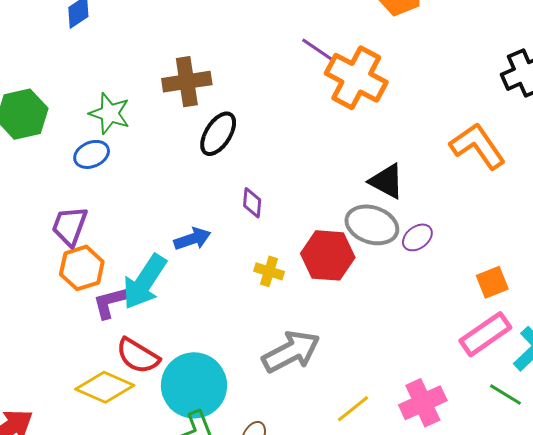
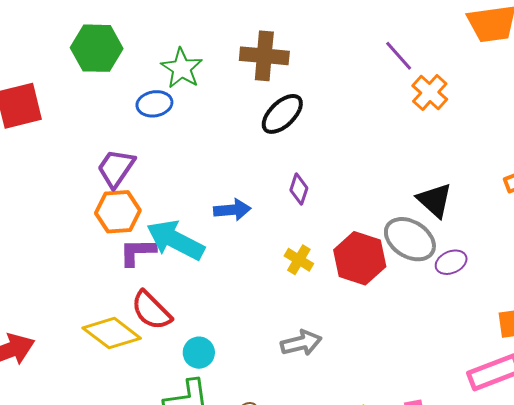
orange cross: (356, 78) -> (430, 93), size x0.6
cyan arrow: (144, 282) -> (175, 240), turned 70
gray arrow: (291, 352) -> (301, 343), size x0.7
cyan circle: (194, 385) -> (199, 353), size x0.5

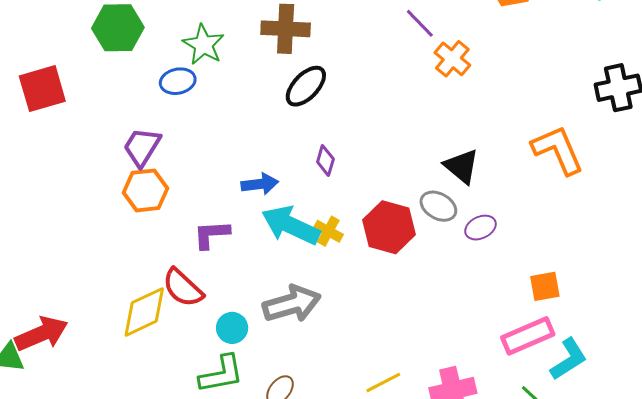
gray ellipse: (410, 239) -> (438, 206), size x0.7
cyan arrow: (175, 240) -> (291, 225), moved
purple L-shape: (137, 252) -> (211, 234), moved
yellow diamond: (112, 333) -> (144, 312), turned -60
gray arrow: (301, 343) -> (292, 304), moved, size x1.4

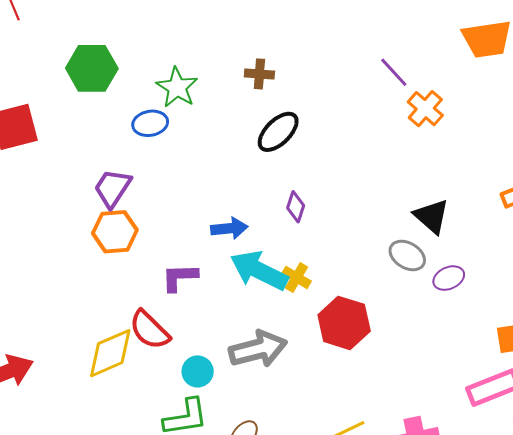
brown cross: (286, 29) -> (259, 74), size x0.6
red hexagon: (389, 227) -> (344, 323), moved

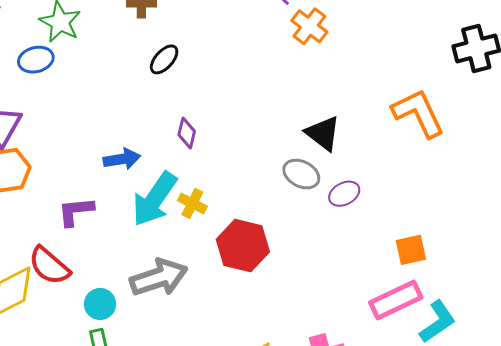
black ellipse: (278, 132) -> (164, 59), size x0.7
cyan arrow: (259, 271) -> (155, 199), turned -78

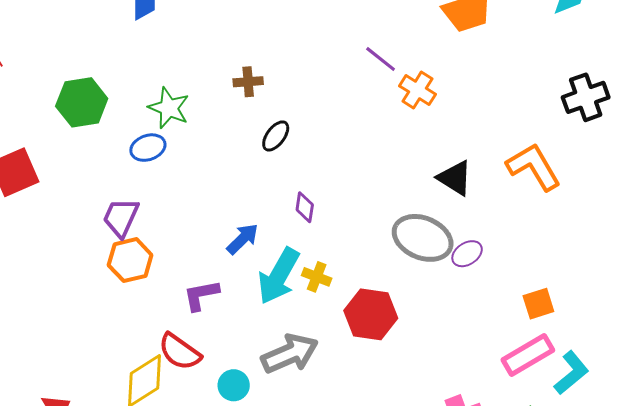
black triangle: (323, 133) -> (455, 178), moved
blue arrow: (122, 159) -> (243, 239), turned -30
gray ellipse: (301, 174) -> (423, 238), size x1.6

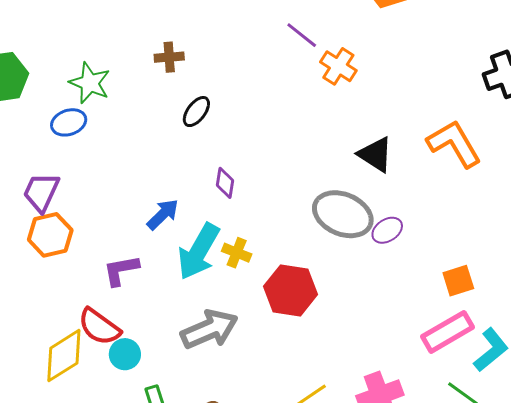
cyan circle: (234, 385) -> (125, 354), moved

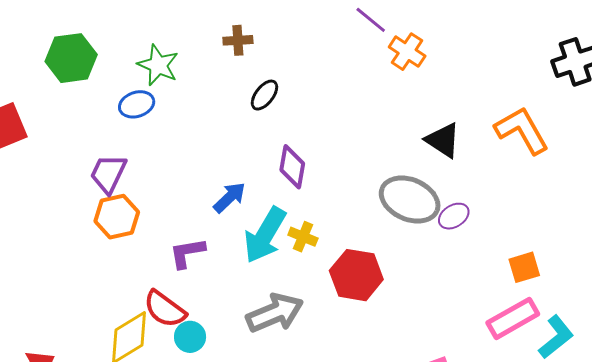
purple diamond: (225, 183) -> (292, 167), size x1.4

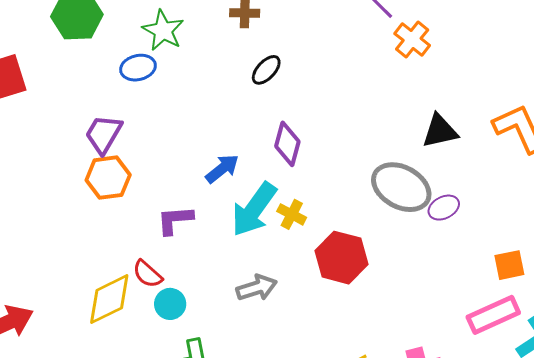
black triangle: (443, 140) -> (440, 131), turned -51
red semicircle: (165, 309) -> (147, 274), size x0.7
gray arrow: (275, 313) -> (257, 288), size x0.7

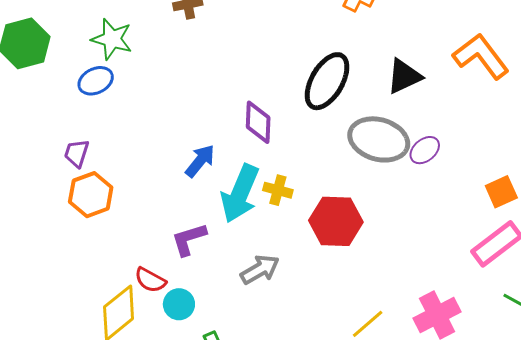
black ellipse: (266, 70) -> (327, 81), moved, size x1.8
purple trapezoid: (104, 134) -> (77, 153), size x0.7
purple L-shape: (175, 220) -> (189, 239), moved

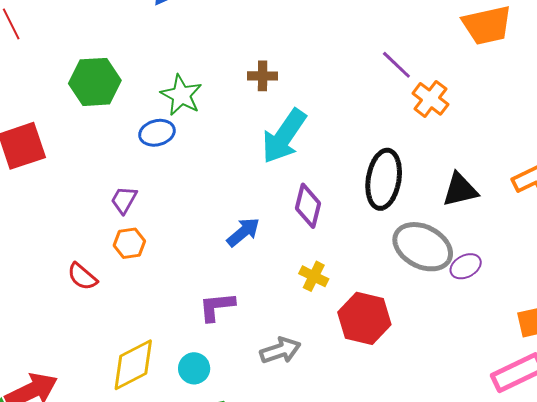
black ellipse: (327, 81) -> (384, 179), turned -32
cyan arrow: (240, 194) -> (284, 136), moved
orange hexagon: (91, 195) -> (129, 243), size x0.7
red semicircle: (150, 280) -> (82, 277), moved

